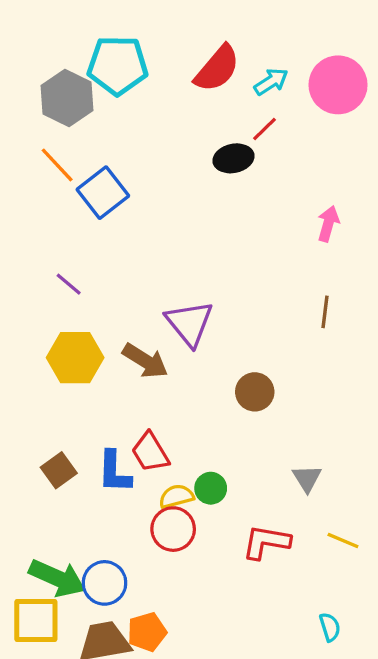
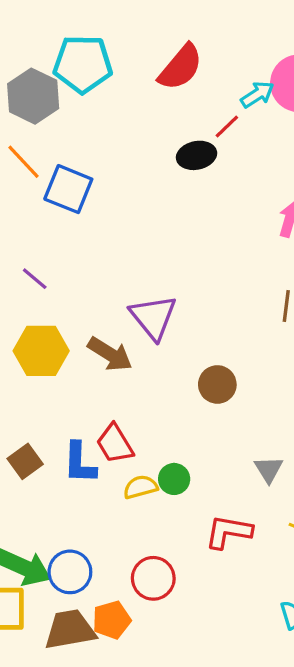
cyan arrow: (271, 82) -> (257, 95), moved
blue square: (103, 193) -> (68, 189), turned -30
red circle: (173, 529) -> (153, 578), moved

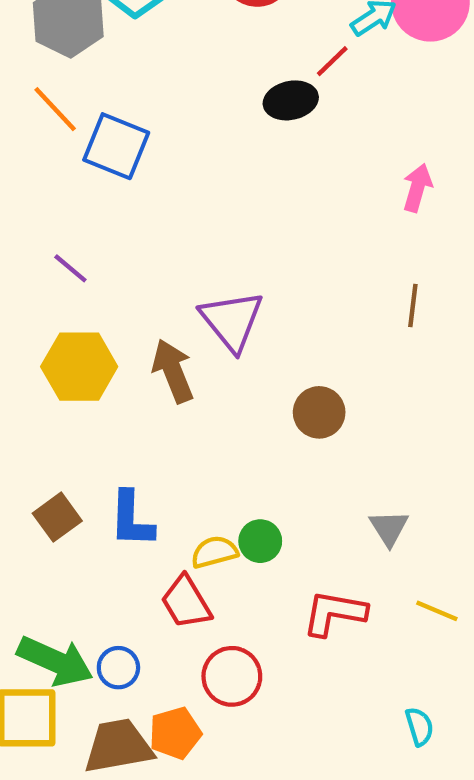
brown arrow: (110, 354) -> (173, 371), turned -144
red trapezoid: (115, 444) -> (186, 602), moved
blue circle: (70, 572) -> (118, 668), size x0.7

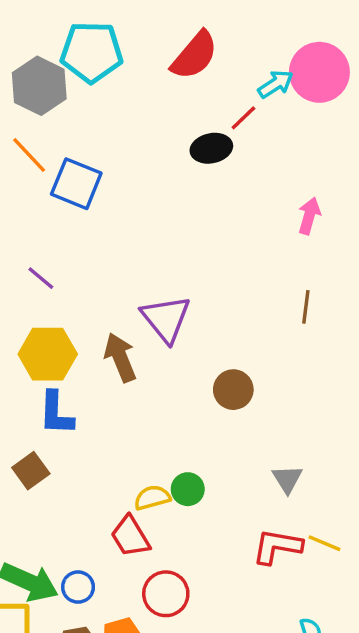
blue L-shape: (131, 519) -> (56, 413), moved
red L-shape: (334, 613) -> (277, 547), moved

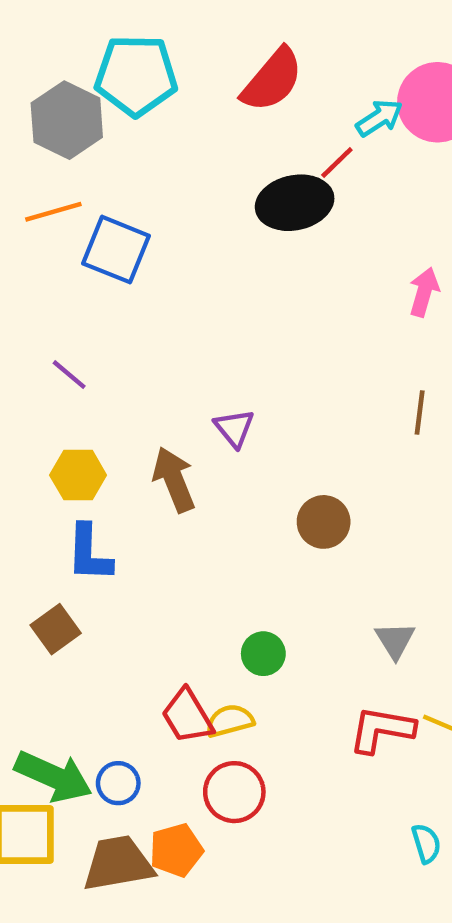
black ellipse: (211, 148) -> (295, 203), size x1.4
orange line: (29, 155) -> (53, 212), turned -63
purple triangle: (166, 319) -> (234, 428), size x0.6
yellow hexagon: (48, 354) -> (78, 475), size x0.7
yellow semicircle: (152, 498) -> (230, 721), moved

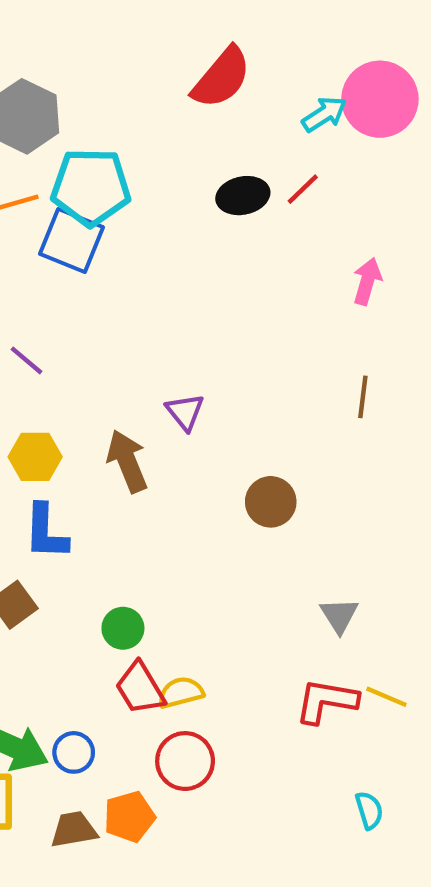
cyan pentagon: (136, 75) -> (91, 187), moved
red line: (337, 163) -> (303, 189), moved
black ellipse: (295, 203) -> (243, 196), size x0.7
green circle: (263, 654) -> (123, 628), moved
brown trapezoid: (118, 864) -> (74, 830), size x0.7

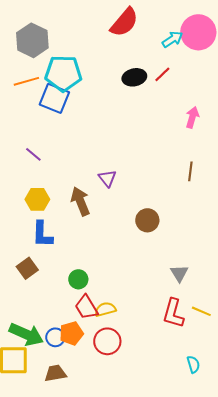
red L-shape: (326, 701) -> (173, 313), turned -84
orange pentagon: (129, 817) -> (71, 333), moved

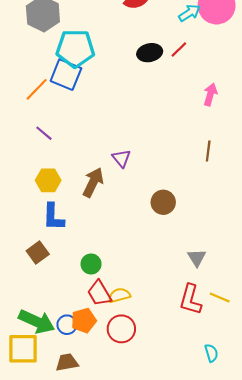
orange line: (26, 81) -> (37, 89), moved, turned -30
brown arrow: (80, 201) -> (93, 182), turned 48

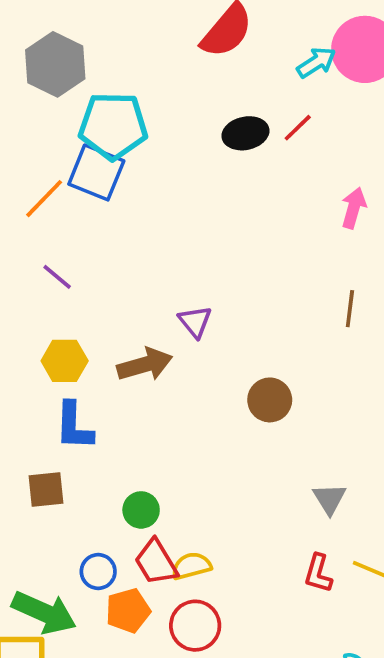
brown arrow: (93, 182) -> (145, 365), turned 48
brown square: (38, 252) -> (46, 489), turned 30
red L-shape: (190, 300) -> (318, 573), size x0.7
blue circle: (67, 325) -> (98, 572), moved

